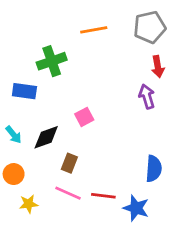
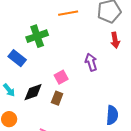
blue rectangle: (24, 91) -> (17, 58), turned 30
purple arrow: (147, 97) -> (91, 62), moved
brown rectangle: (69, 163) -> (57, 98), moved

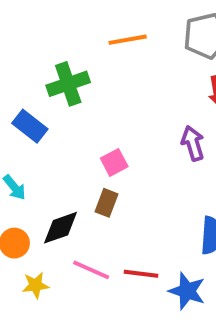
purple arrow: (91, 62) -> (193, 143), moved
black diamond: (33, 92) -> (60, 228), moved

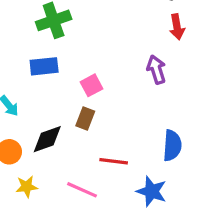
blue rectangle: (30, 126) -> (44, 66), moved, turned -44
pink line: (91, 270) -> (82, 190), moved
red line: (141, 274) -> (114, 161), moved

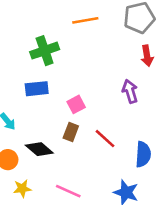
black diamond: (47, 139) -> (39, 149), turned 60
red line: (114, 161) -> (105, 139), moved, turned 35

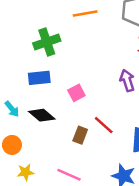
brown rectangle: (71, 132) -> (80, 135), moved
black diamond: (39, 149) -> (42, 115), moved

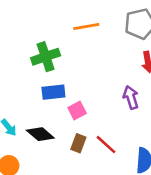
blue rectangle: (39, 78) -> (53, 92), moved
brown rectangle: (80, 135) -> (78, 143), moved

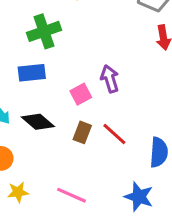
blue rectangle: (53, 92) -> (32, 73), moved
purple arrow: (131, 97) -> (110, 79), moved

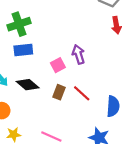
green cross: (44, 31) -> (19, 24), moved

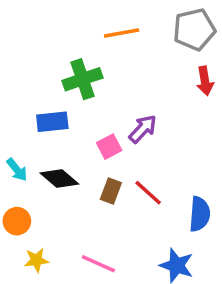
green cross: (19, 24) -> (83, 79), moved
purple arrow: (78, 54) -> (143, 129), turned 60

